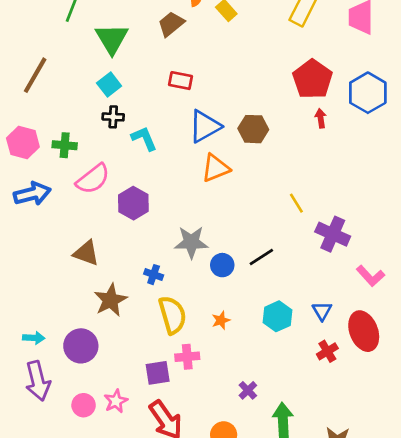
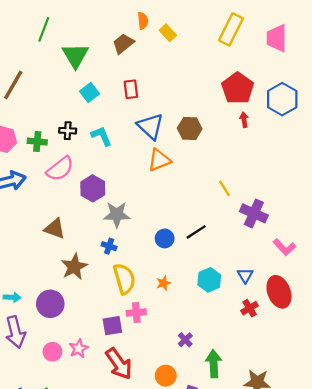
red rectangle: (181, 81) -> (131, 89), turned 72
cyan square: (109, 85) -> (89, 93), moved
black cross: (113, 117) -> (68, 131), moved
blue triangle: (205, 126) -> (150, 126), turned -48
gray star: (191, 242) -> (117, 215), moved

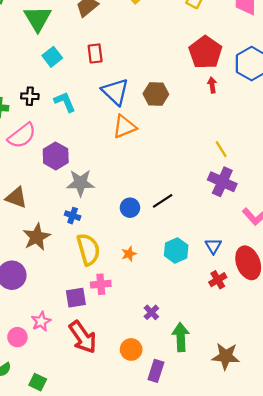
yellow line: (225, 188) -> (221, 149), moved
pink circle: (52, 352) -> (17, 337), moved

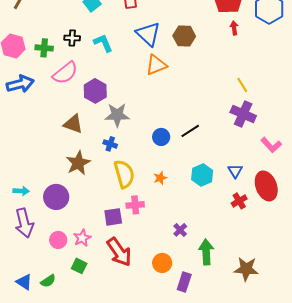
brown triangle: (16, 198) -> (73, 124), moved
pink circle: (17, 337) -> (58, 240), moved
green square: (38, 382) -> (79, 266), moved

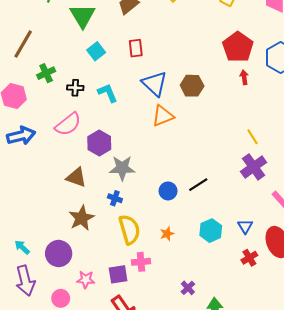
green cross: (44, 48) -> (46, 73), moved, turned -30
purple cross: (243, 114) -> (254, 167), turned 30
cyan arrow: (21, 191) -> (22, 247), turned -140
pink star: (82, 238) -> (86, 280), moved, turned 30

